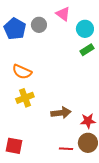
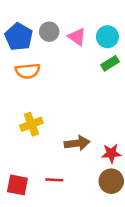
pink triangle: (63, 14) -> (77, 37), moved
orange semicircle: (22, 72) -> (28, 71), moved, turned -30
red line: (66, 149) -> (54, 180), moved

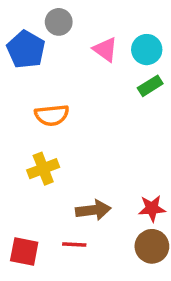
gray circle: (49, 32) -> (59, 22), moved
orange semicircle: (28, 71) -> (52, 115), moved
brown arrow: (77, 143) -> (93, 210), moved

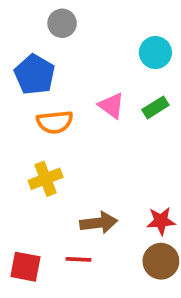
blue pentagon: (26, 50) -> (35, 74), moved
pink triangle: (105, 50) -> (111, 106), moved
green rectangle: (150, 86) -> (155, 107), moved

